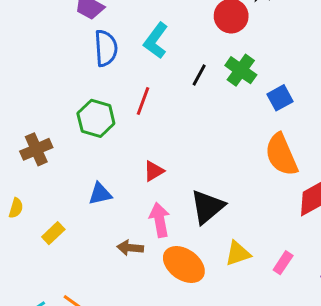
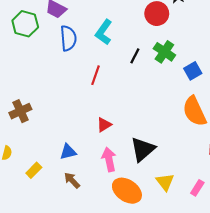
green hexagon: (96, 118) -> (25, 24), moved
blue triangle: (100, 194) -> (68, 152), moved
brown arrow: (130, 248) -> (72, 180), moved, turned 42
yellow triangle: (238, 253) -> (165, 182), turned -48

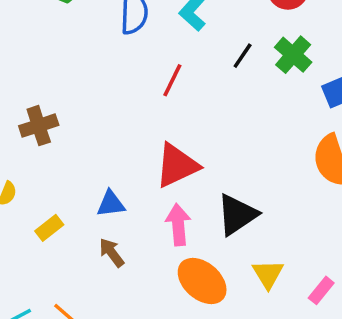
red triangle: (104, 125) -> (177, 165), size x1.8

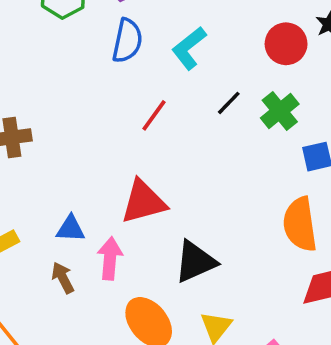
pink arrow: (178, 225) -> (110, 258), moved

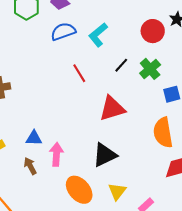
blue semicircle: (127, 41) -> (63, 31), turned -120
red line: (154, 115) -> (79, 73), turned -66
red triangle: (144, 202) -> (112, 109), moved

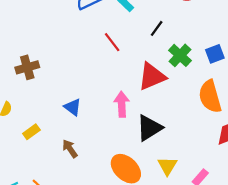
green cross: (150, 69) -> (180, 55), moved
blue triangle: (34, 138) -> (73, 107), moved, turned 42
pink arrow: (56, 154) -> (122, 104), moved

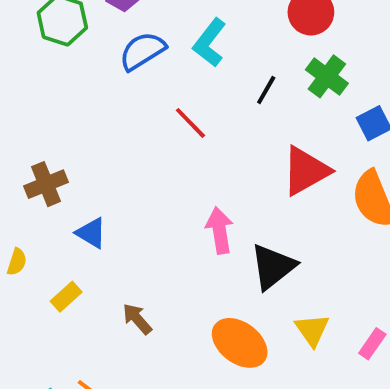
green cross: (180, 55) -> (327, 76), moved
red triangle: (152, 77) -> (306, 171), moved
blue triangle: (73, 107) -> (91, 233), moved

